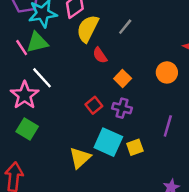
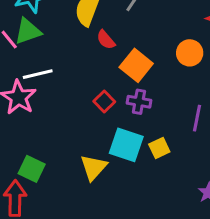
white line: (42, 78) -> (38, 74), turned -55
orange square: (123, 78) -> (136, 65), size x1.5
green square: (27, 129) -> (32, 169), moved

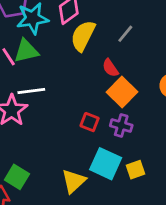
red semicircle: (106, 40) -> (110, 68), moved
red square: (104, 102) -> (90, 122), turned -30

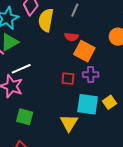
red semicircle: (110, 68) -> (71, 37), turned -32
green square: (17, 177) -> (25, 117), moved

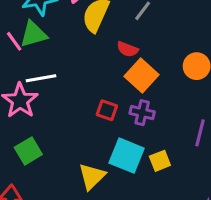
green square: (25, 117) -> (28, 151), turned 30

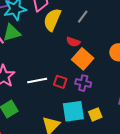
white line: (41, 78) -> (37, 81), moved
cyan square: (127, 156) -> (73, 111), turned -30

